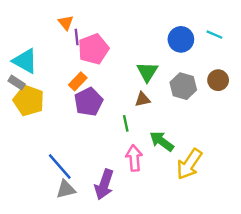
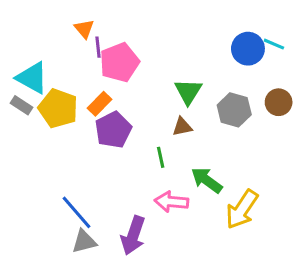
blue circle: (181, 39) -> (248, 49), moved
yellow pentagon: (29, 101) -> (58, 108), moved
pink arrow: (134, 158) -> (171, 202), turned -80

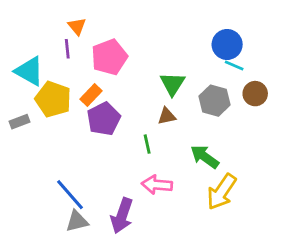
cyan line: (274, 44) -> (234, 66), moved
purple line: (98, 47) -> (67, 49), moved
gray rectangle: (21, 105) -> (19, 122), moved, turned -54
green arrow: (207, 180) -> (205, 157), moved

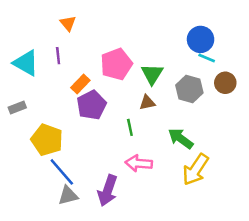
purple line: (67, 49) -> (58, 56), moved
pink pentagon: (109, 57) -> (116, 64), moved
yellow pentagon: (53, 99) -> (47, 140), moved

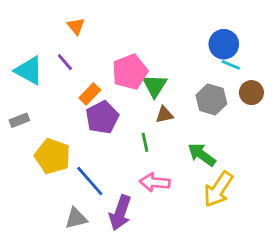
purple line: (58, 56) -> (65, 62), turned -35
green triangle: (152, 74) -> (155, 86), moved
blue line: (62, 172) -> (90, 181), moved

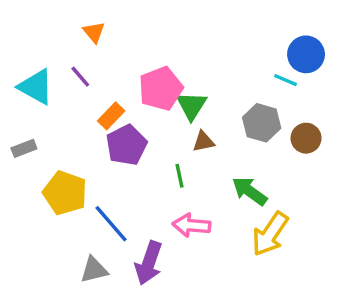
blue circle: (224, 44) -> (306, 54), moved
brown circle: (251, 93) -> (306, 138), moved

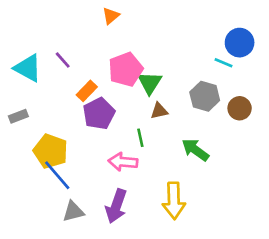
orange triangle: (94, 32) -> (111, 16), moved, turned 30
blue line: (111, 224) -> (57, 175), moved
pink arrow: (191, 225) -> (123, 162), moved
yellow arrow: (270, 234) -> (174, 201), moved, turned -36

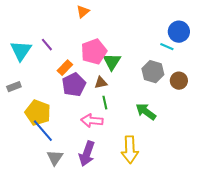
cyan triangle: (28, 68) -> (21, 51), turned 35
brown triangle: (159, 111) -> (101, 83), moved
gray triangle: (73, 211) -> (55, 158), turned -42

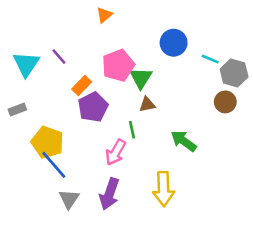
blue circle: (179, 32) -> (174, 43), moved
gray hexagon: (153, 72) -> (234, 73), moved
brown triangle: (101, 83) -> (147, 104), moved
pink arrow: (92, 121) -> (116, 152), turned -65

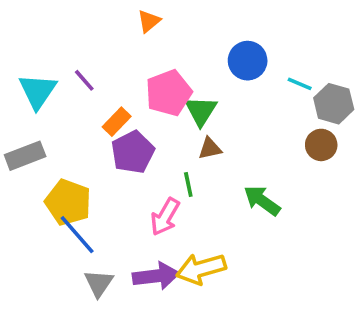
gray rectangle: (17, 109) -> (25, 156), size x1.5
yellow arrow: (164, 189) -> (201, 269), moved, turned 76
purple arrow: (109, 194) -> (156, 276), turned -116

